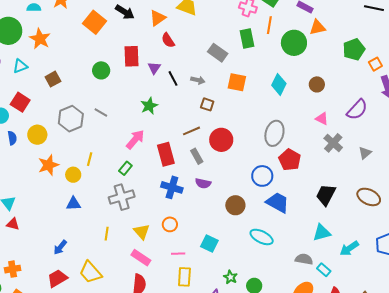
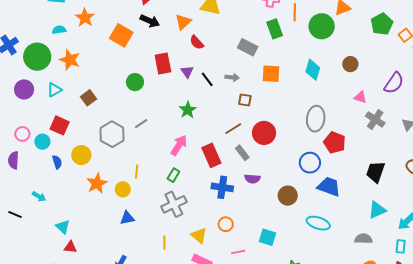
gray line: (101, 112) -> (141, 124), turned -56
cyan rectangle: (324, 270) -> (401, 246), moved, turned 64

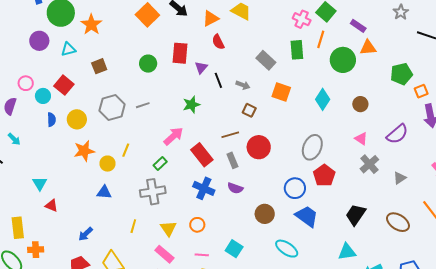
red rectangle: (211, 155) -> (202, 155), turned -30
cyan arrow: (39, 196) -> (14, 139), moved
red triangle: (70, 247) -> (51, 206), moved

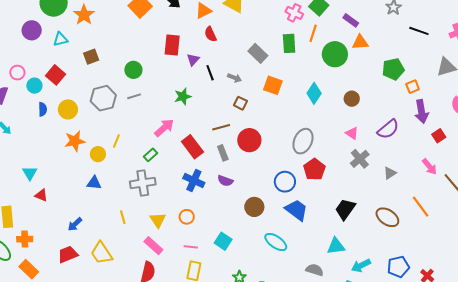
green circle: (148, 64) -> (133, 70), moved
yellow line: (133, 226) -> (123, 217), turned -32

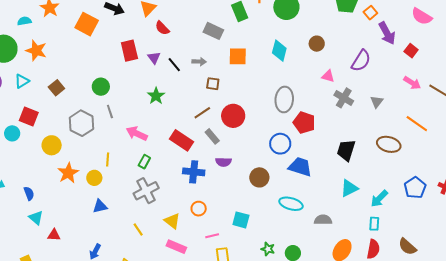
gray line: (134, 96) -> (110, 111), turned -72
blue semicircle: (43, 109) -> (29, 193), moved
pink arrow: (164, 128) -> (137, 133), moved, turned -95
gray semicircle: (315, 270) -> (323, 220), moved

